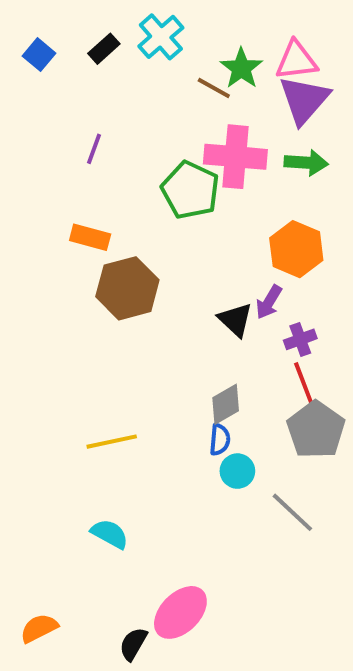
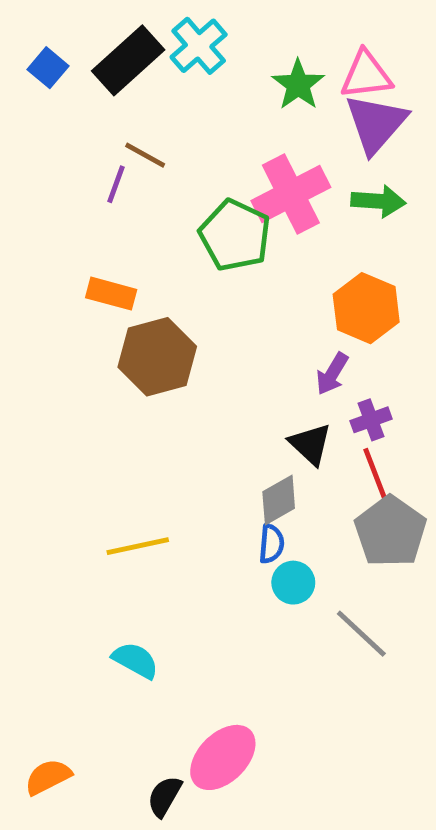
black rectangle: (104, 49) -> (128, 60), size x1.8
brown line: (214, 88) -> (145, 155), moved
pink cross: (235, 157) -> (291, 194), turned -32
black triangle: (235, 320) -> (310, 444), moved

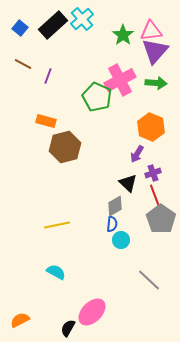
brown line: (145, 155) -> (23, 64), moved
gray line: (361, 634) -> (149, 280), moved

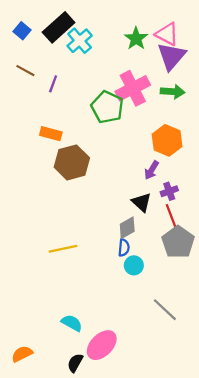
cyan cross: (82, 19) -> (80, 41), moved
pink triangle: (151, 31) -> (167, 34), turned 35
cyan semicircle: (56, 272) -> (72, 323), moved

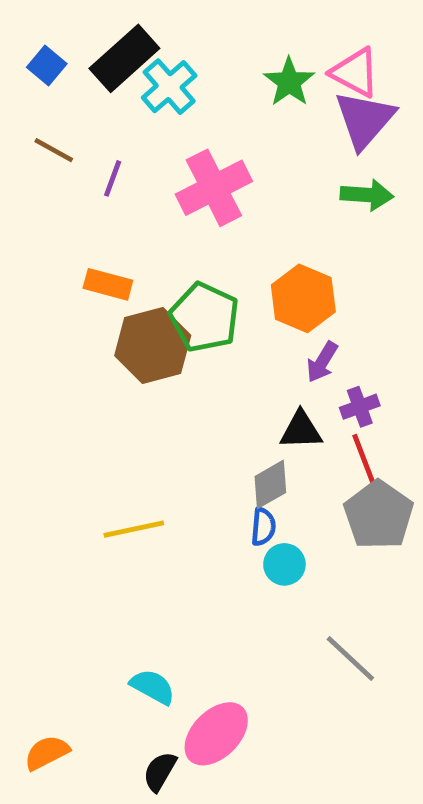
pink cross: (133, 88) -> (214, 188), moved
green pentagon: (107, 107) -> (204, 317), moved
orange hexagon: (167, 140) -> (303, 298), moved
black triangle: (142, 202) -> (301, 430), turned -45

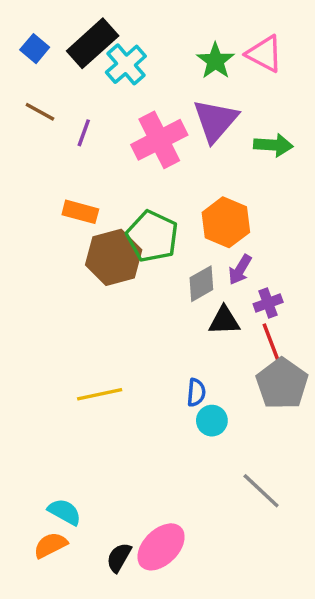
purple triangle: (364, 120) -> (215, 121), moved
gray diamond: (270, 484) -> (201, 284), moved
cyan semicircle: (153, 687) -> (64, 512), moved
orange semicircle: (47, 753) -> (50, 545), moved
black semicircle: (160, 772) -> (119, 557), moved

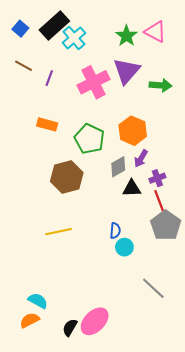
brown hexagon: (114, 257) -> (67, 177), moved

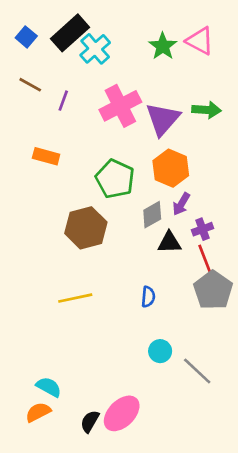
purple triangle: (127, 71) -> (163, 119), moved
orange rectangle: (47, 124) -> (46, 156), moved
cyan circle: (124, 247) -> (160, 351), moved

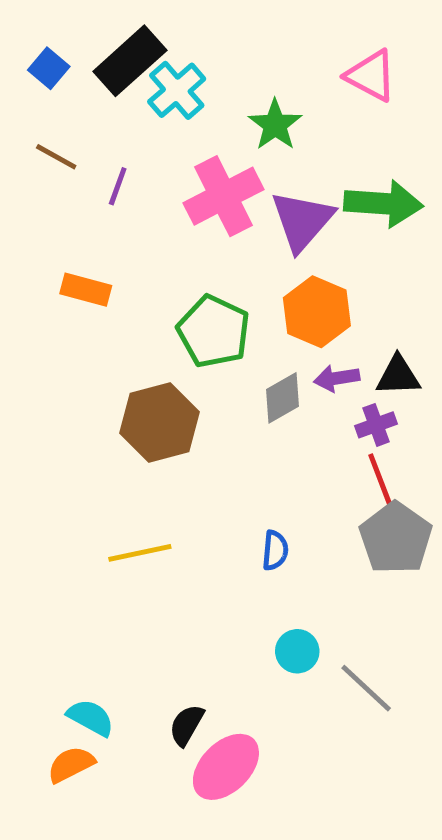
green star: (163, 46) -> (275, 125), moved
green arrow: (206, 110) -> (383, 204), size x1.4
purple arrow: (181, 204) -> (337, 378), turned 50
black triangle: (169, 242) -> (398, 376), moved
black semicircle: (90, 421) -> (187, 725), moved

